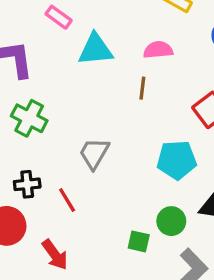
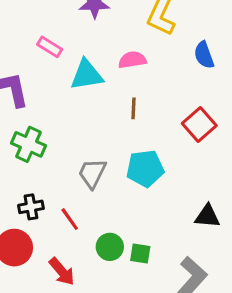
pink semicircle: (158, 50) -> (132, 60), moved
cyan pentagon: (177, 160) -> (145, 168), moved
green circle: (171, 221) -> (110, 247), moved

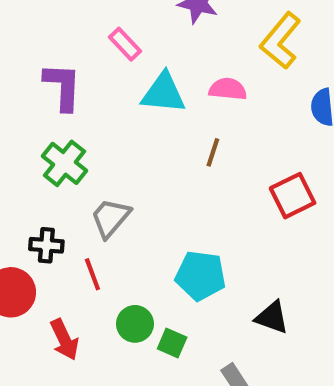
cyan pentagon: (145, 168) -> (200, 276), moved
gray trapezoid: (92, 173) -> (110, 218), moved

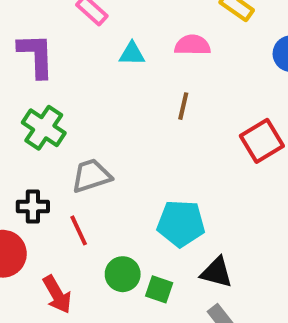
cyan triangle: (163, 93) -> (132, 54), size x0.6
gray trapezoid: (110, 218) -> (91, 176), turned 36
black triangle: (272, 317) -> (216, 272), moved

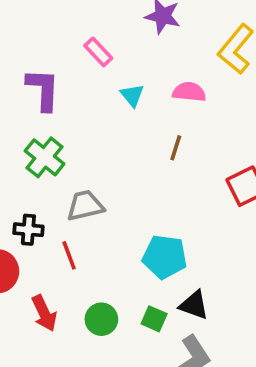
cyan triangle: (132, 54) -> (132, 95), turned 45
green circle: (123, 274) -> (101, 319), moved
green square: (159, 289) -> (154, 319), moved

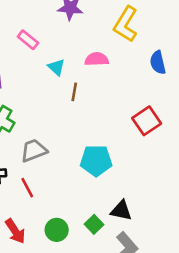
brown line: (176, 148) -> (74, 92), moved
cyan pentagon: (165, 257) -> (96, 160), moved
green square: (154, 319) -> (94, 224), turned 30

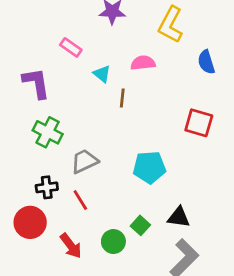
red square: (147, 121) -> (199, 123), turned -36
green square: (94, 224) -> (140, 225), moved

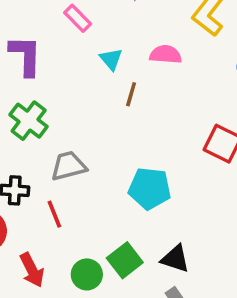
green square: (140, 225) -> (125, 260), size x1.4

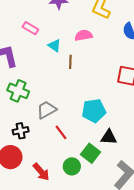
red line: (54, 214) -> (61, 132), moved
black triangle: (175, 259) -> (109, 137), moved

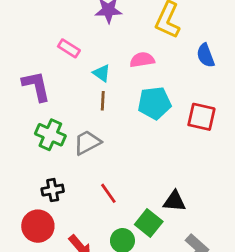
brown line: (70, 62) -> (103, 101), moved
gray trapezoid: (46, 110) -> (87, 142), moved
cyan pentagon: (94, 111) -> (154, 103), moved

